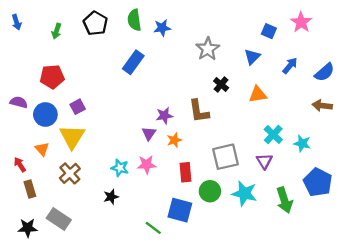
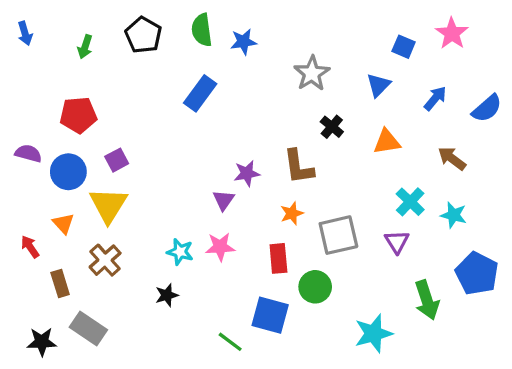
brown arrow: (322, 106) -> (452, 158), moved, turned 30
orange star: (174, 140) -> (292, 213), moved
brown rectangle: (30, 189) -> (60, 283), moved
cyan star: (244, 193) -> (374, 333), moved, turned -30

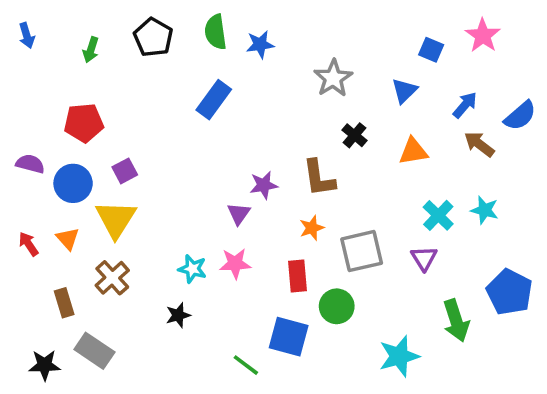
brown arrow: (452, 158) -> (479, 144), moved
cyan star: (454, 215) -> (485, 210), moved
red arrow: (30, 247) -> (28, 244), moved

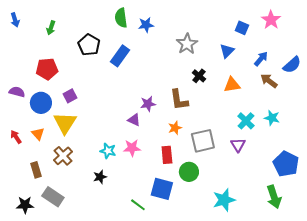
black pentagon: (153, 37) -> (89, 45), moved
purple triangle: (239, 214) -> (134, 120), turned -40
green arrow: (456, 321) -> (274, 197), moved

